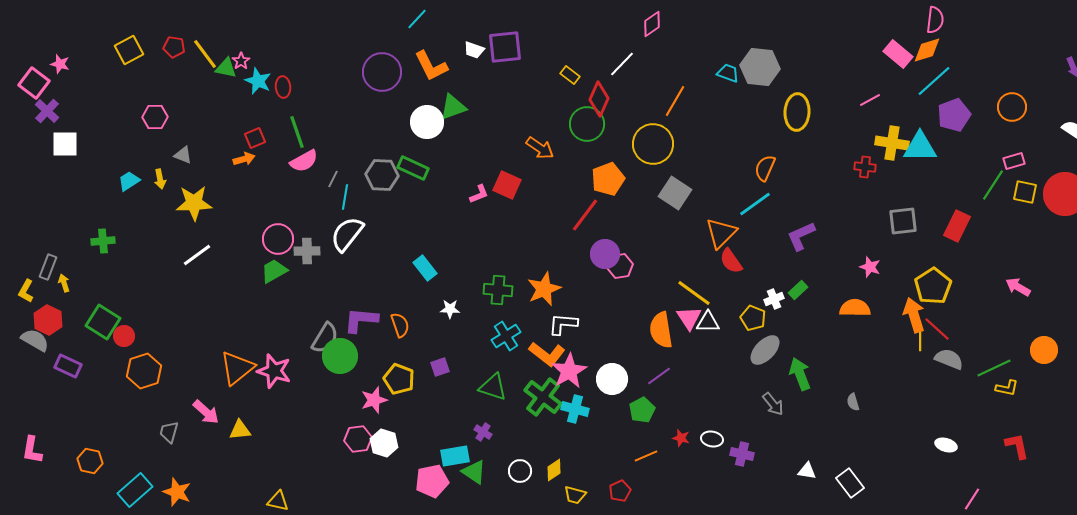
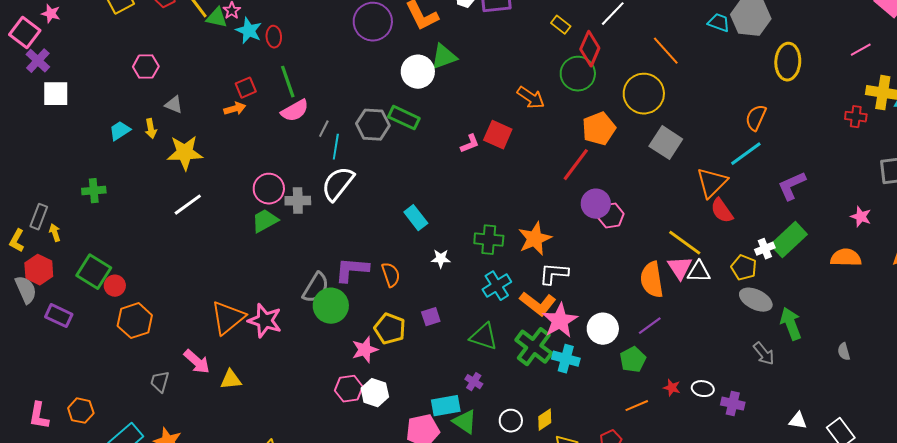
orange line: (675, 101) -> (666, 51), turned -72
green rectangle: (798, 290) -> (789, 240), size x1.8
gray semicircle: (35, 340) -> (26, 290), turned 36
gray ellipse: (765, 350) -> (756, 300), turned 72
pink L-shape: (32, 450) -> (39, 416), moved

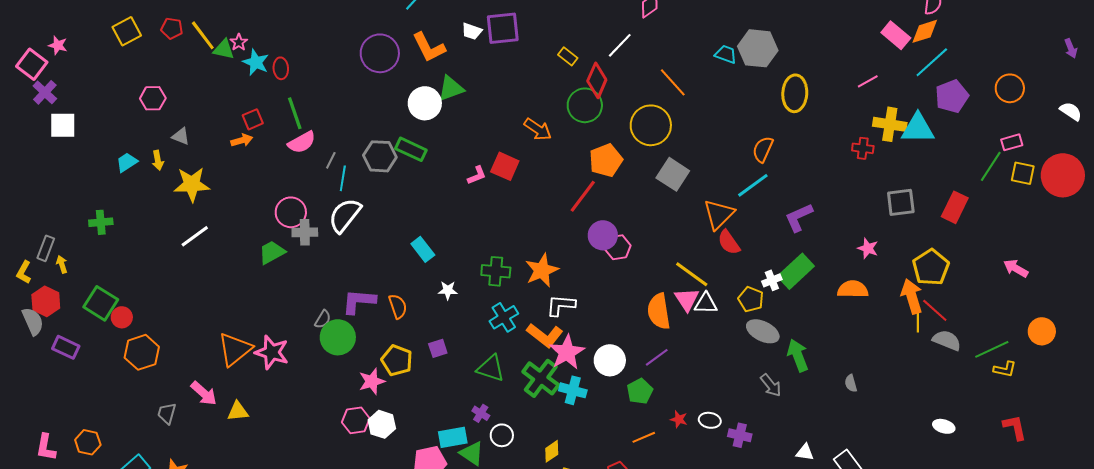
pink circle: (269, 189) -> (291, 212), moved
gray semicircle: (316, 288) -> (323, 319), size x0.6
white circle: (511, 421) -> (502, 435), moved

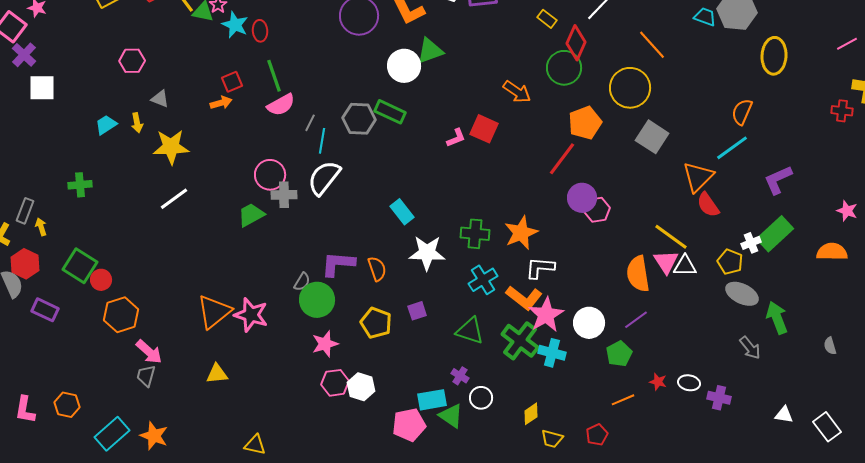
white star: (448, 290) -> (427, 253), size x1.8
pink star: (372, 381) -> (325, 344), moved
pink arrow: (204, 393) -> (149, 352), moved

